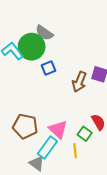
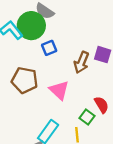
brown pentagon: (25, 126) -> (25, 80), moved
pink triangle: (58, 129) -> (59, 90), moved

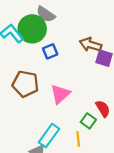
brown arrow: (81, 62) -> (91, 45), moved, turned 85
pink triangle: (59, 90) -> (60, 94), turned 35

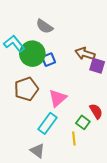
green circle: (32, 29) -> (32, 54), moved
brown pentagon: (25, 84) -> (26, 89), turned -30
cyan rectangle: (49, 136) -> (48, 123), moved

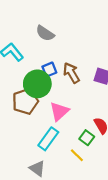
green circle: (32, 54) -> (37, 84), moved
brown arrow: (85, 54) -> (71, 73), moved, turned 42
yellow line: (74, 139) -> (77, 155), turned -40

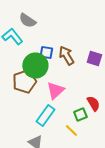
gray semicircle: (45, 33) -> (27, 21), moved
blue square: (49, 70) -> (46, 53), turned 32
green square: (87, 138) -> (80, 115), turned 32

